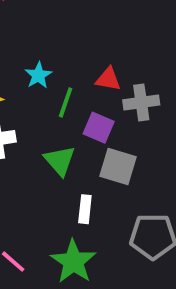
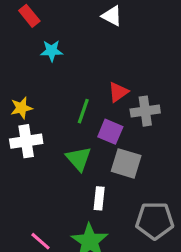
cyan star: (38, 75) -> (52, 51), moved, turned 30
red triangle: (108, 79) -> (118, 92), turned -45

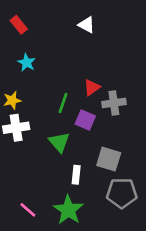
cyan star: (52, 51) -> (27, 63), moved, turned 30
gray square: (126, 163) -> (109, 159), moved

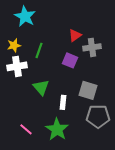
cyan star: (27, 63) -> (25, 16), size x1.5
green line: (63, 103) -> (39, 50), moved
green triangle: (59, 142) -> (41, 87), moved

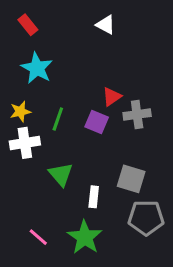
purple square: (70, 60) -> (97, 122), moved

